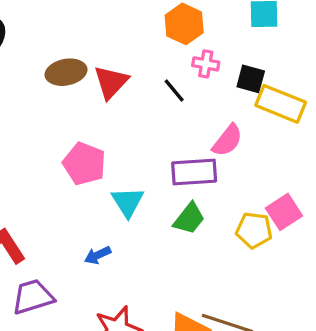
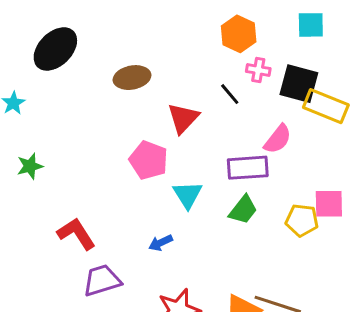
black square: (251, 79) -> (299, 84), size x1.5
red triangle: (111, 82) -> (183, 118), moved
pink square: (284, 212) -> (329, 204), turned 32

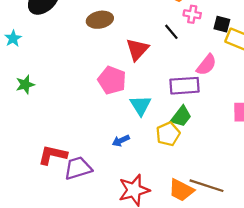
black square: (299, 84) -> (222, 24), size x0.6
yellow pentagon: (302, 220) -> (168, 134), moved, turned -30
red L-shape: (76, 234) -> (53, 155), moved, turned -44

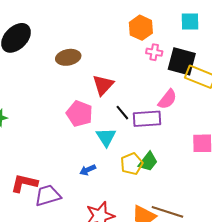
black square: (222, 24) -> (182, 61), size x1.8
black line: (171, 32) -> (122, 113), moved
green trapezoid: (181, 116) -> (148, 162), moved

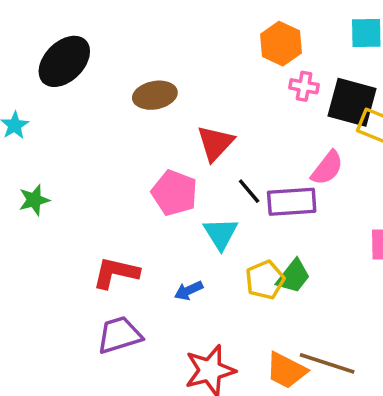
red L-shape: (24, 183) -> (116, 273), moved

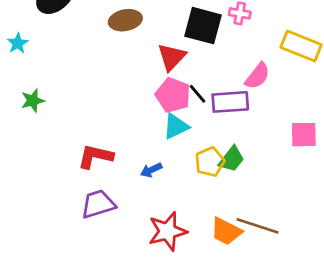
black square: (352, 102) -> (203, 26), moved
pink pentagon: (174, 193) -> (173, 95), moved
cyan triangle: (221, 234) -> (176, 126), turned 36

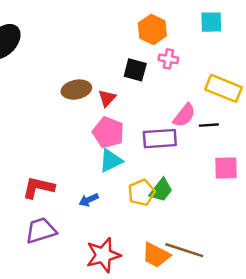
brown ellipse: (125, 20) -> (76, 90), moved
black square: (203, 26) -> (135, 70), size x0.7
red triangle: (172, 57) -> (107, 98), size x0.7
black line: (198, 94) -> (209, 125), moved, turned -54

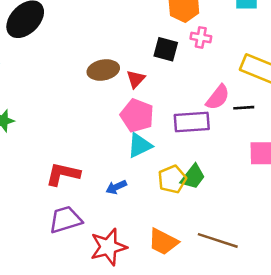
red star: (103, 255) -> (108, 247), moved
orange trapezoid: (156, 255) -> (163, 242), moved

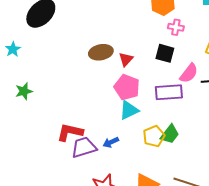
black square: (166, 49) -> (165, 53), moved
purple trapezoid: (65, 220) -> (84, 147), moved

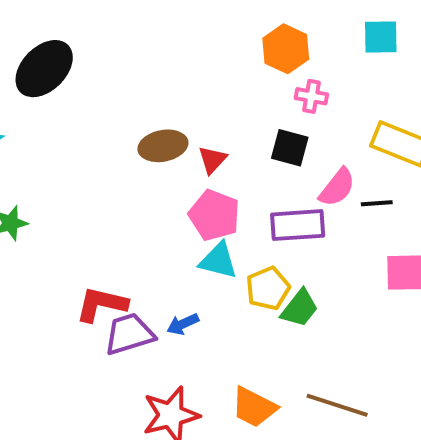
cyan triangle: (129, 110) -> (218, 261), turned 40
yellow pentagon: (154, 136) -> (268, 288), moved

